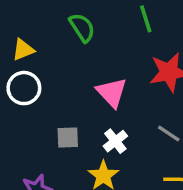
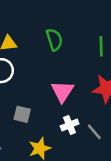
white cross: (115, 141) -> (70, 125), moved

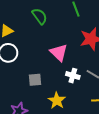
white cross: (70, 125) -> (73, 76), turned -32

